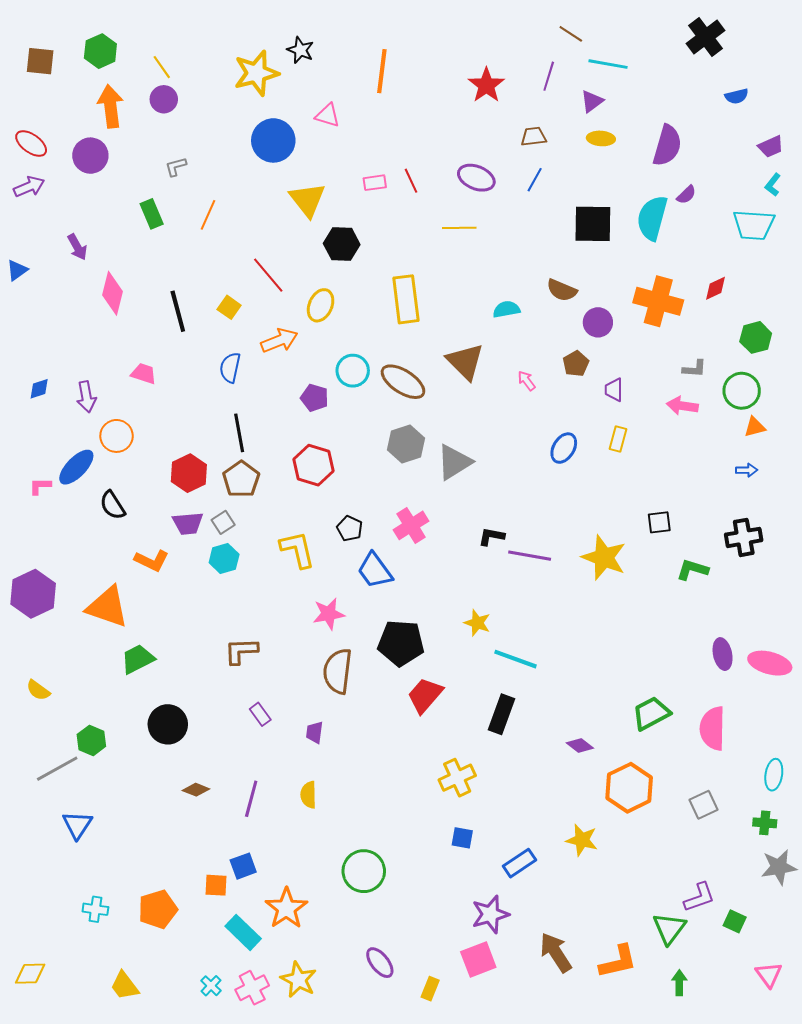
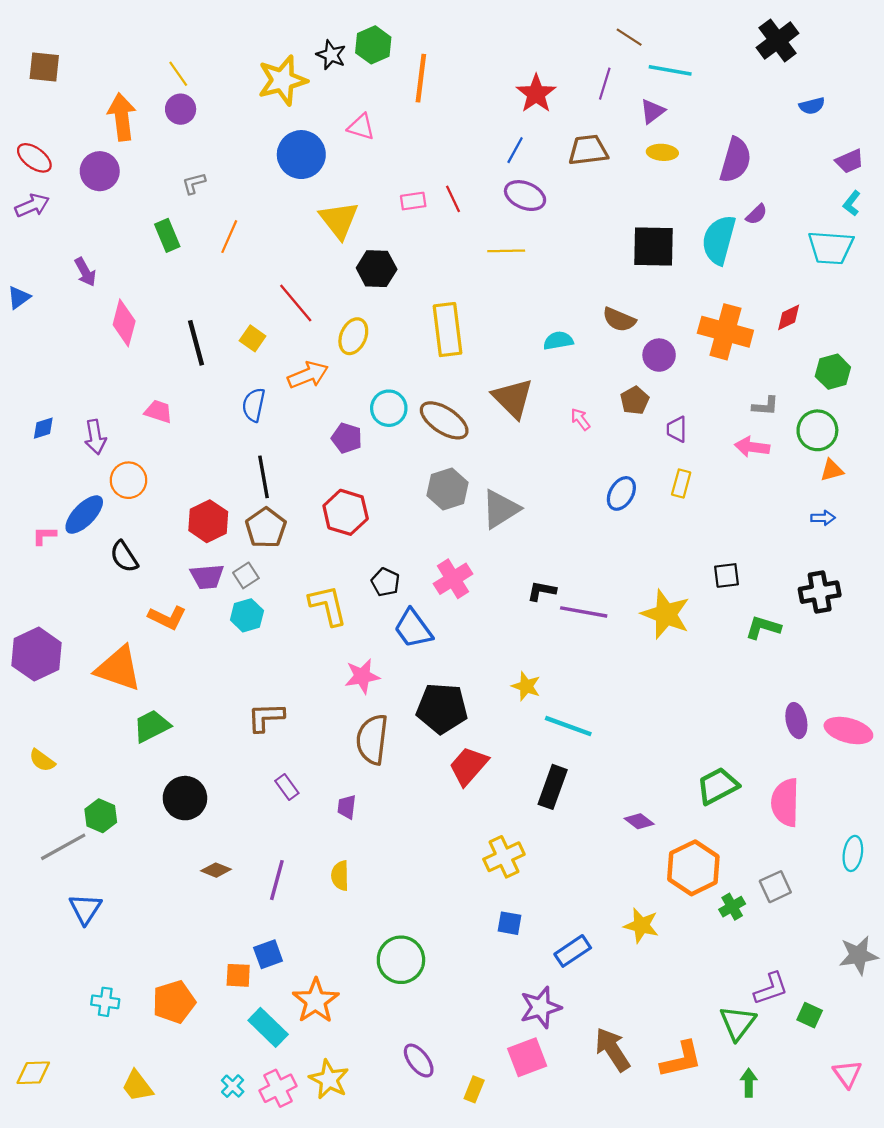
green hexagon: (100, 51) -> (373, 45), moved
brown trapezoid: (534, 136) -> (588, 150), size x1.4
blue line: (535, 180) -> (515, 150), moved
green cross: (765, 823) -> (732, 907), moved, turned -35

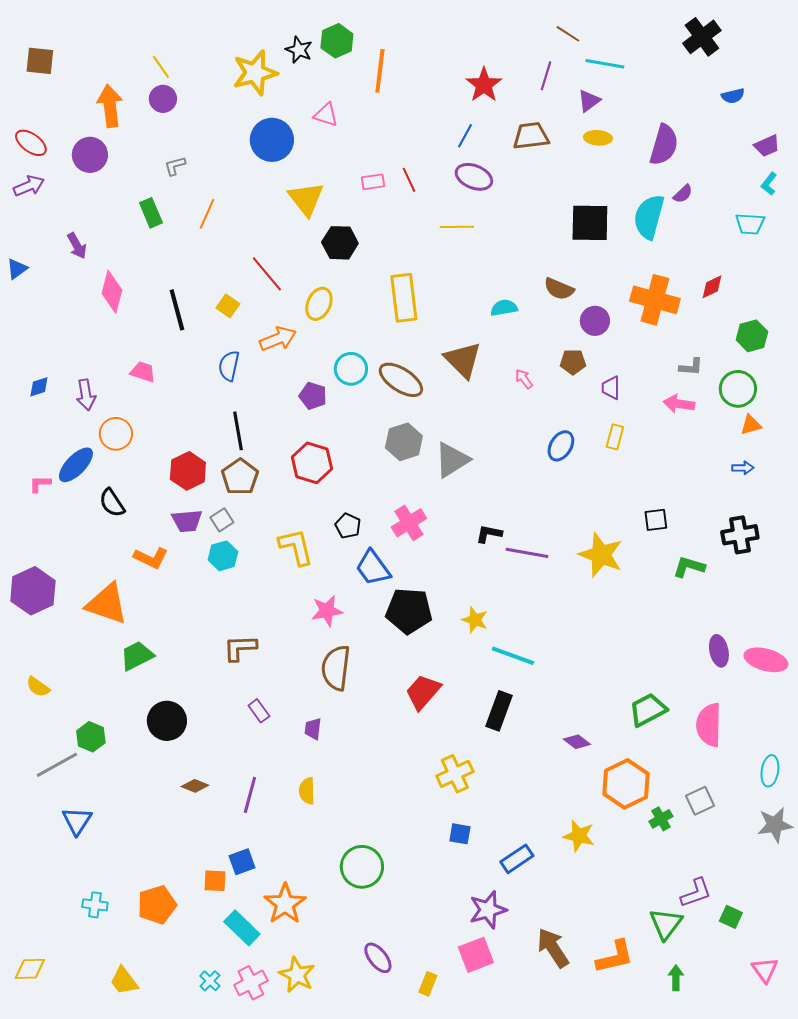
cyan trapezoid: (831, 248) -> (750, 224), size x0.7
brown pentagon: (635, 400) -> (573, 362), turned 30
black pentagon: (442, 708) -> (409, 611), moved
gray star: (858, 955) -> (775, 825), moved

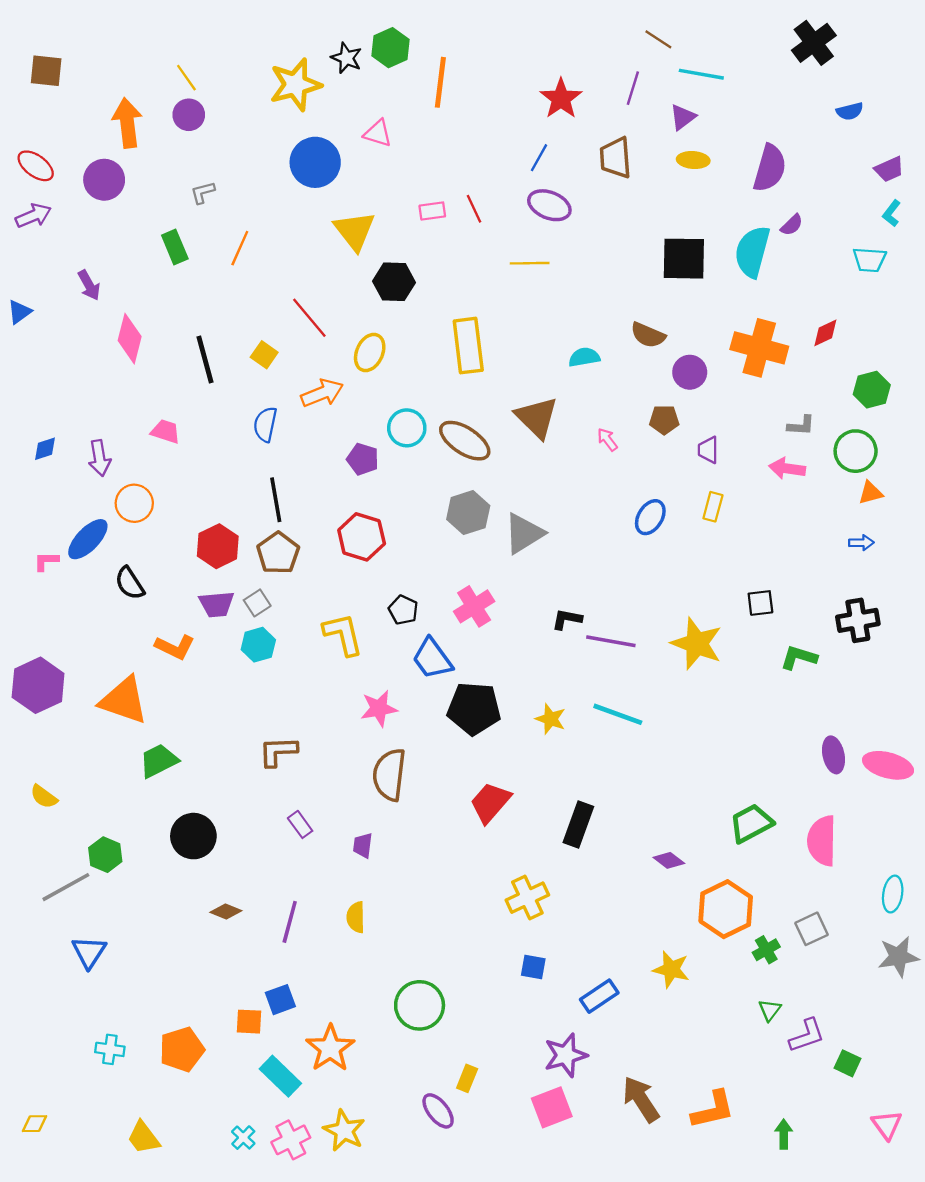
brown trapezoid: (531, 136) -> (615, 158), turned -87
cyan line: (513, 656) -> (618, 714), moved
green triangle: (666, 924) -> (770, 1010), moved, size x0.6
yellow diamond: (30, 969) -> (35, 1124), size x0.7
yellow rectangle: (428, 984) -> (467, 1078), moved

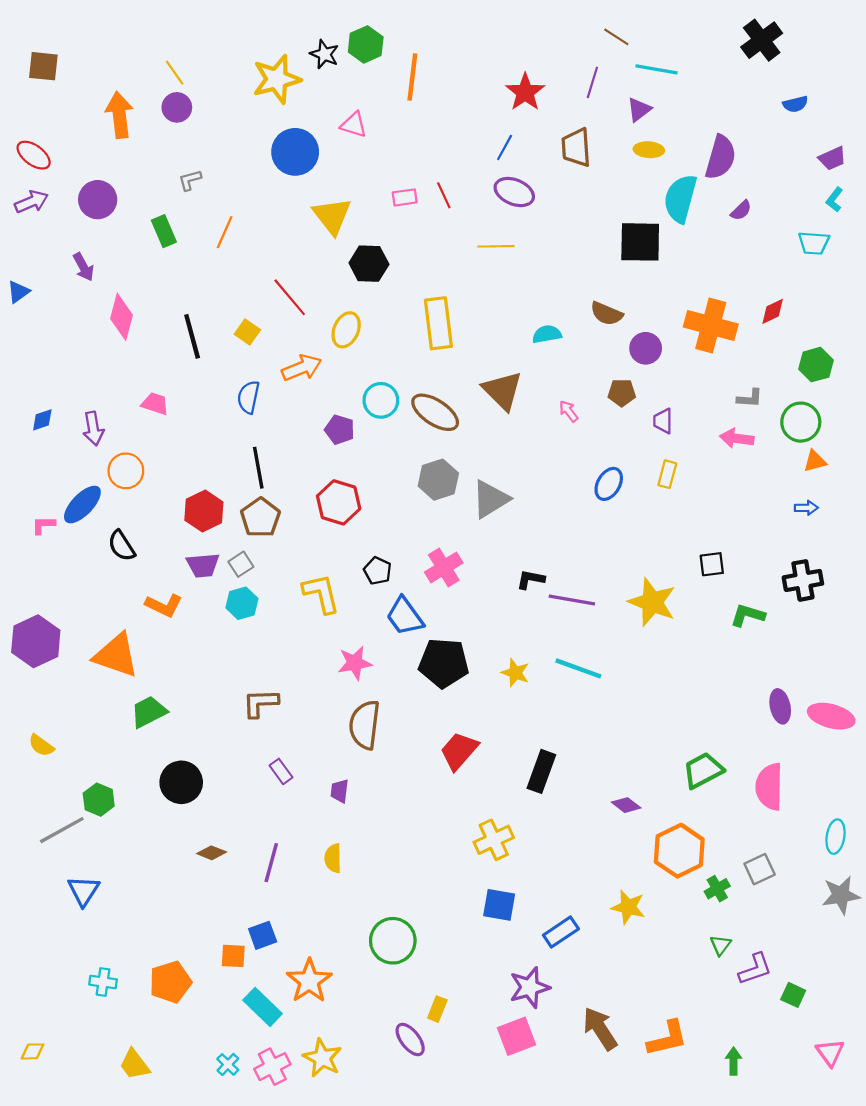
purple circle: (104, 180) -> (98, 200), moved
cyan semicircle: (752, 252) -> (680, 199), moved
blue square: (533, 967) -> (499, 905), size x1.4

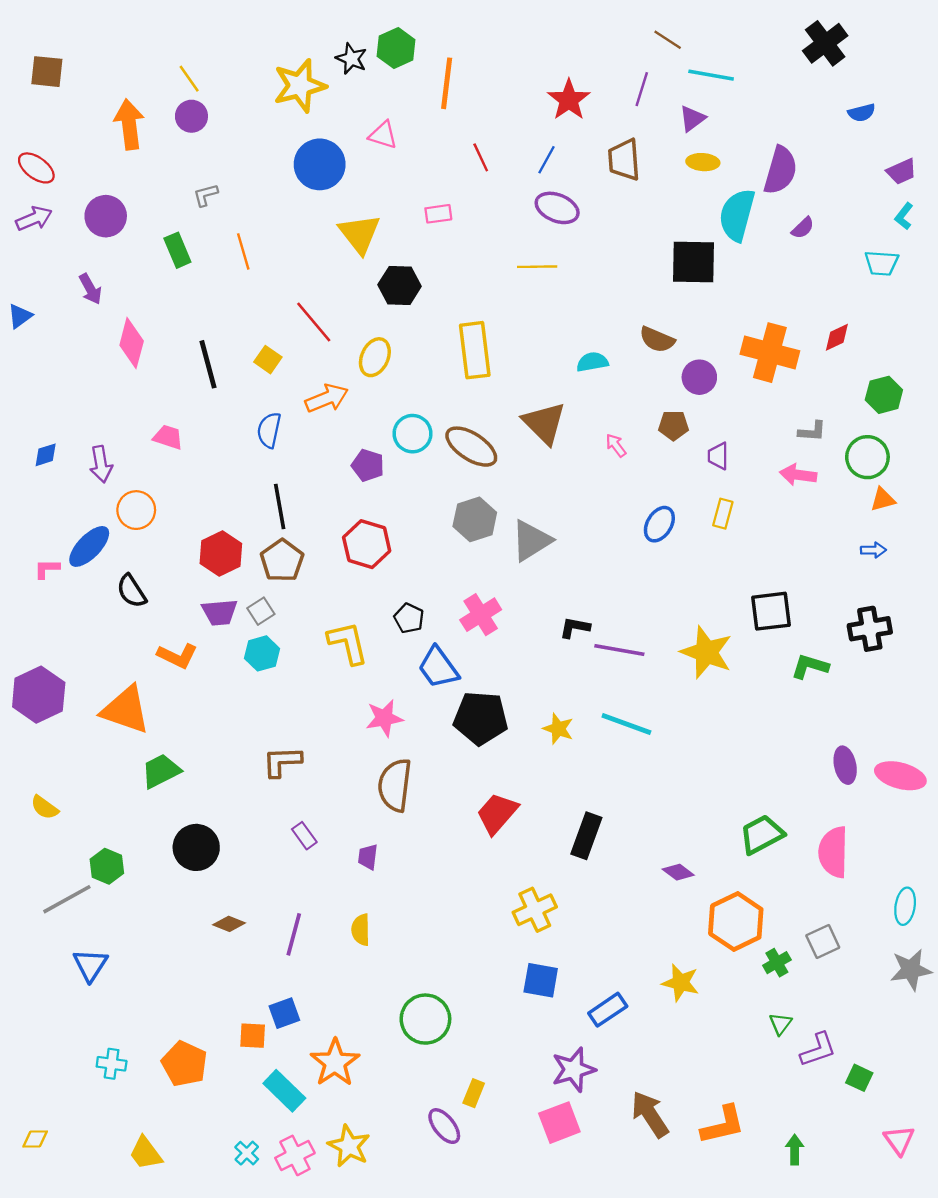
red line: (444, 195) -> (481, 157), moved
orange line: (225, 232) -> (243, 251), turned -40
black square: (712, 564) -> (771, 611), size x1.5
orange pentagon: (170, 982) -> (184, 1064), turned -30

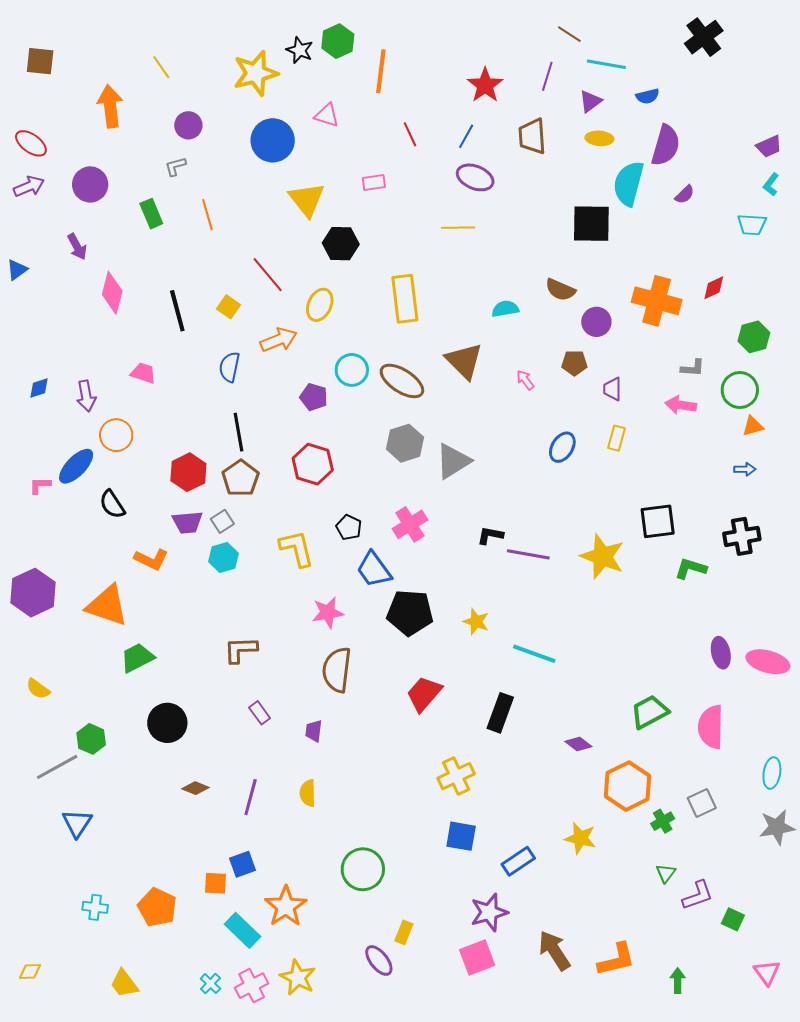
blue semicircle: (862, 113) -> (648, 96), moved
purple circle: (191, 116) -> (188, 125), moved
cyan line: (626, 724) -> (534, 654), moved

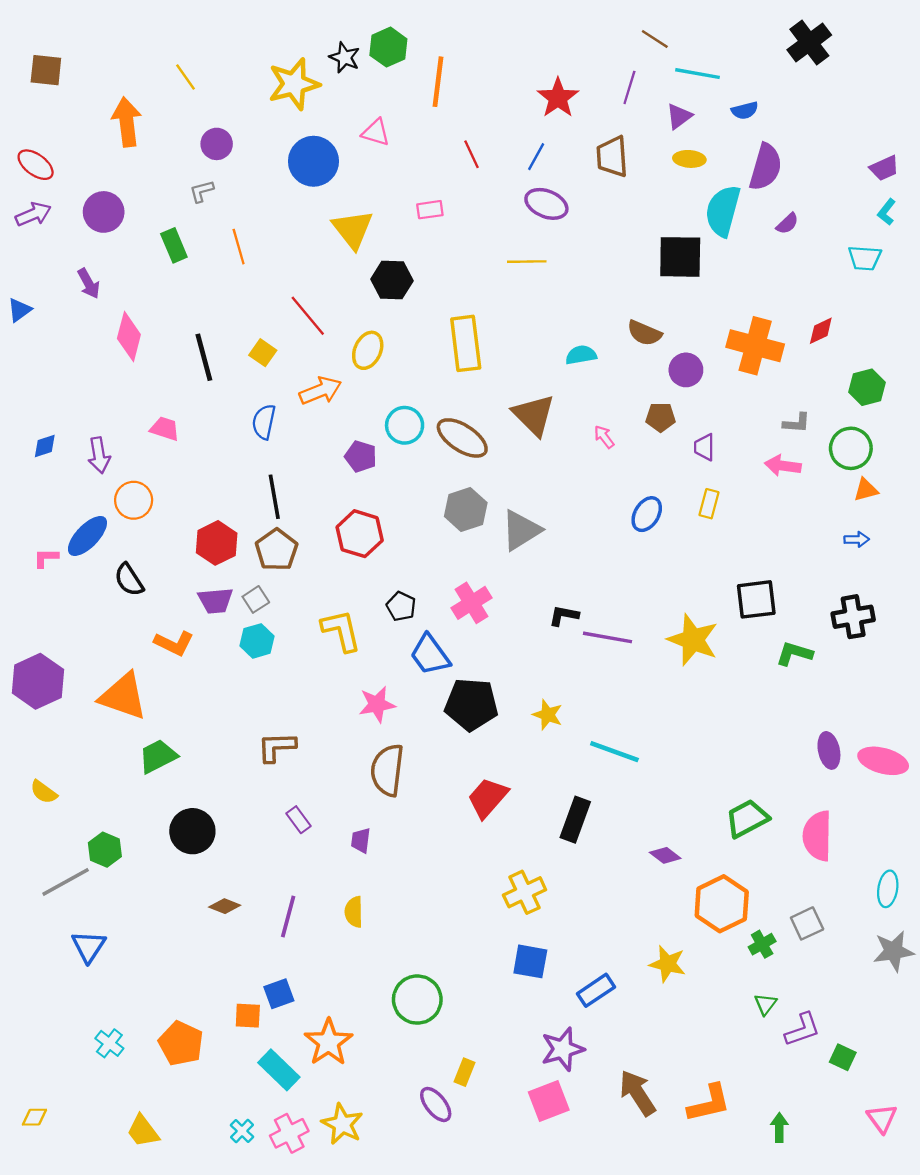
cyan cross: (95, 907) -> (109, 1043), turned 30

